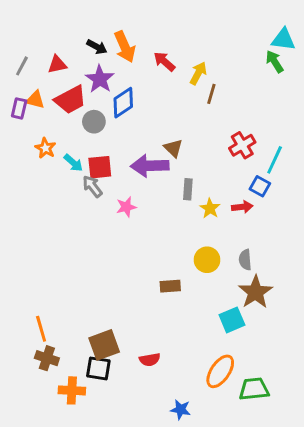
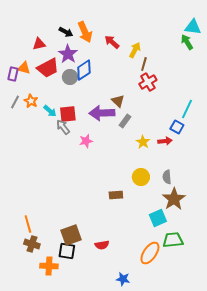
gray line: (22, 66) -> (15, 102), moved
gray circle: (94, 122) -> (70, 77), moved
red cross: (242, 145) -> (148, 82), moved
gray rectangle: (188, 189) -> (125, 121), moved, turned 32
green trapezoid: (254, 389) -> (173, 240), moved

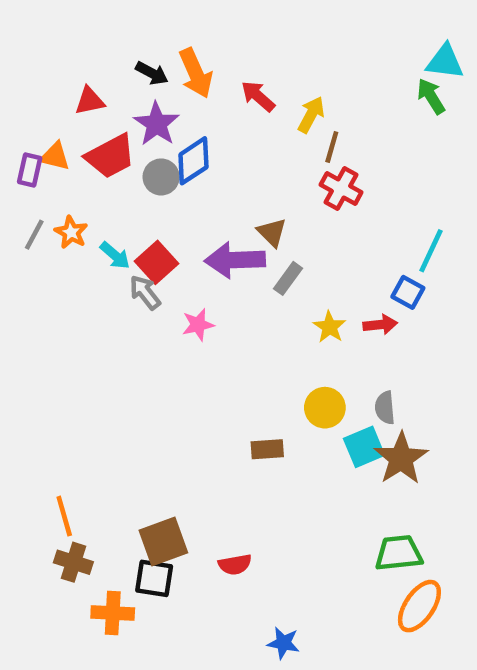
red cross: (148, 82) -> (341, 189), turned -30
red square: (68, 114) -> (156, 262), turned -36
cyan square: (158, 218) -> (364, 447), moved
orange ellipse: (150, 253) -> (419, 606), moved

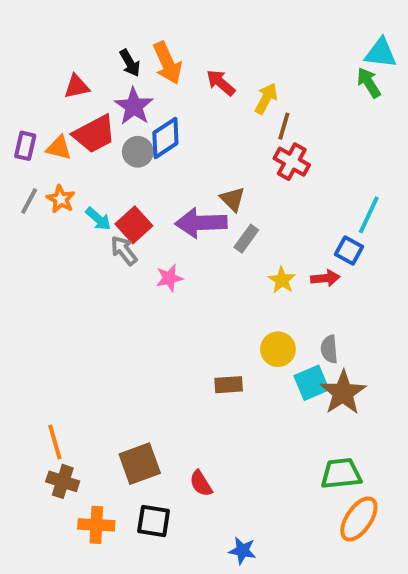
black arrow: (152, 73) -> (130, 63), turned 32
orange triangle: (55, 156) -> (59, 148), moved
red semicircle: (235, 565) -> (201, 483), turned 68
black square: (154, 578) -> (154, 521), moved

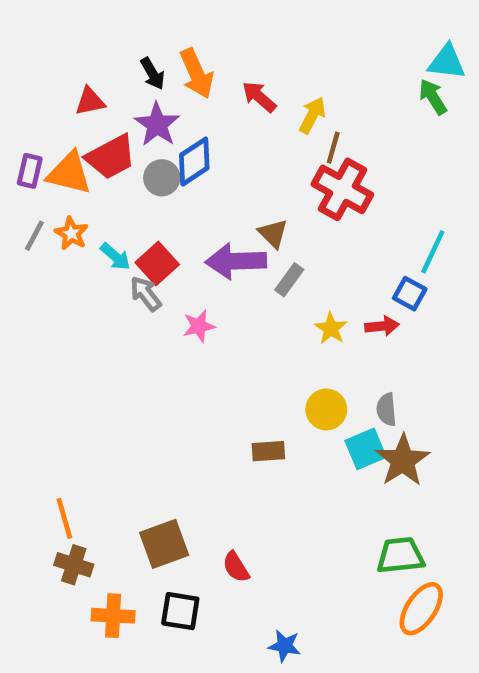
orange triangle: (59, 148) -> (69, 173), size x1.5
red cross: (292, 162) -> (342, 189), size x1.4

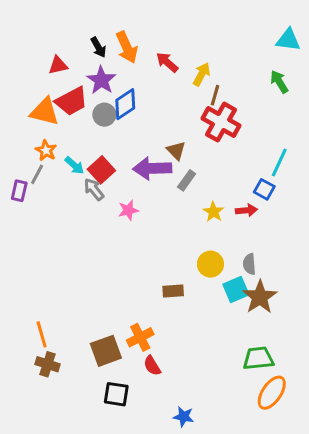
green arrow: (433, 97) -> (279, 82), moved
purple rectangle: (30, 171) -> (19, 191), moved
gray line: (34, 236) -> (37, 174), moved
orange cross: (113, 616) -> (140, 337), moved, turned -30

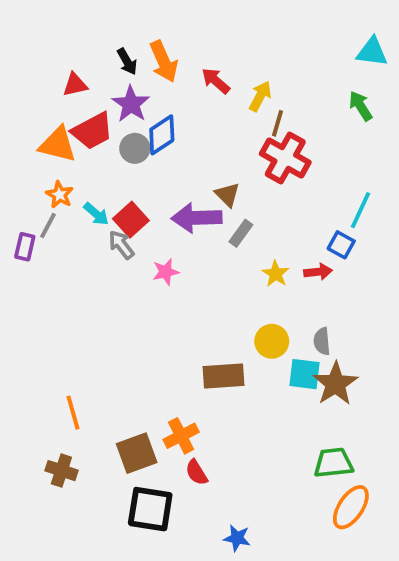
cyan square: (236, 290) -> (305, 374), turned 30
brown rectangle: (173, 291) -> (224, 376), size x1.5
orange line: (42, 334) -> (73, 413), moved
black square: (116, 394) -> (150, 509), size x1.4

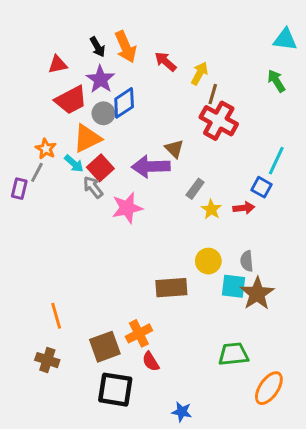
orange triangle: (58, 144) -> (87, 138), moved, turned -40
gray rectangle: (241, 233) -> (195, 189), moved
pink star: (166, 272) -> (127, 208), size x1.5
green trapezoid: (333, 463) -> (233, 354), moved

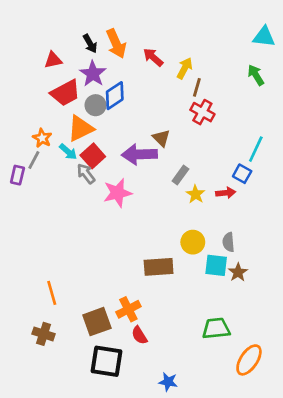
red cross: (219, 121) -> (202, 112), size x0.7
brown star: (257, 294) -> (238, 272), size x0.6

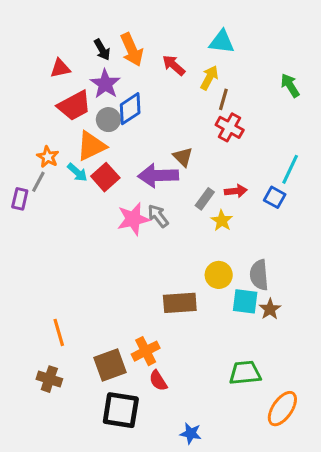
cyan triangle: (264, 37) -> (222, 42), moved
gray arrow: (86, 174) -> (158, 216), moved
red arrow: (226, 193) -> (236, 191), moved
gray semicircle: (228, 242) -> (259, 275), size x1.4

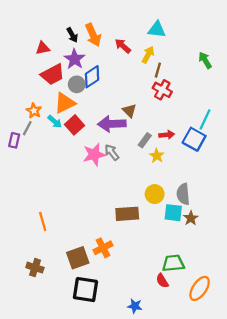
blue square: (275, 197) -> (194, 139), size x1.5
orange line: (59, 332) -> (43, 221), moved
red semicircle: (158, 381) -> (162, 281), moved

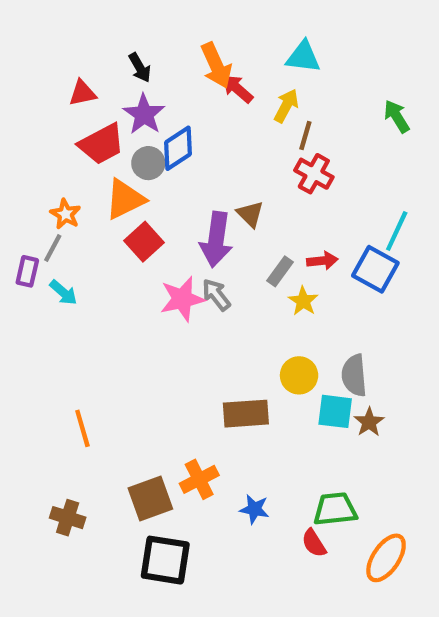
orange arrow: (93, 35) -> (216, 65), moved
cyan arrow: (55, 122) -> (63, 293), moved
purple arrow: (112, 124) -> (216, 240), turned -80
blue star: (135, 306) -> (254, 509), moved

